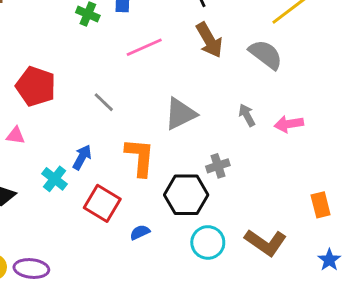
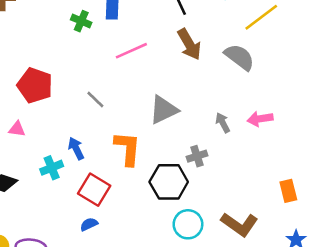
gray arrow: (247, 115) -> (223, 123), moved
blue arrow: (82, 157) -> (76, 148), turned -55
cyan cross: (55, 179) -> (52, 168), turned 30
blue semicircle: (140, 232) -> (89, 224), moved

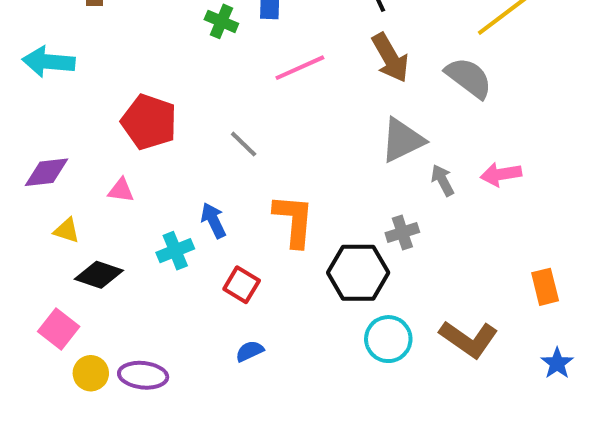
gray triangle: (164, 110) -> (402, 140), moved
red square: (94, 190) -> (242, 285), size x0.7
blue semicircle: (89, 224) -> (250, 351), moved

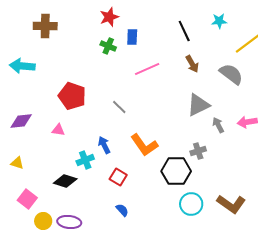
brown arrow: (390, 58) -> (192, 64), size x0.7
orange L-shape: (294, 220) -> (144, 145), turned 140
yellow triangle: (67, 231) -> (17, 163), moved
black diamond: (99, 275) -> (65, 181), moved
blue semicircle: (250, 351) -> (122, 210), turned 72

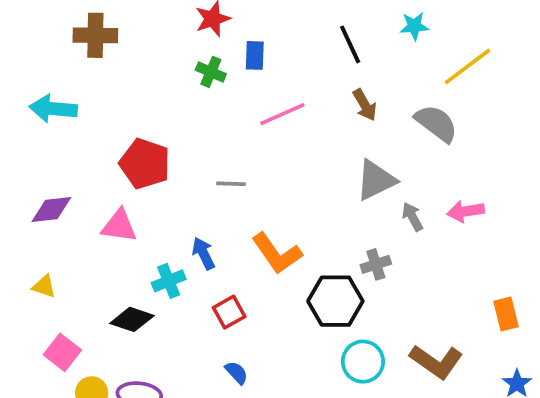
gray line: (119, 107) -> (231, 184), turned -42
pink triangle: (58, 130) -> (119, 226), size x1.5
red square: (118, 177) -> (229, 312), turned 30

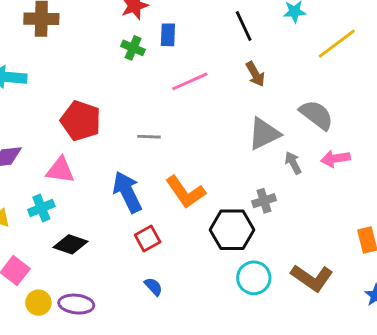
gray semicircle: (436, 123) -> (316, 115), moved
blue arrow: (203, 253) -> (127, 192), size x1.6
cyan cross: (169, 281) -> (41, 208), moved

